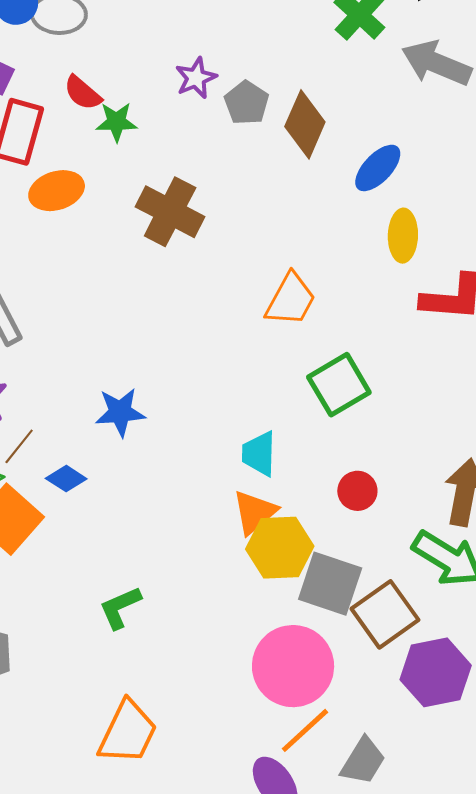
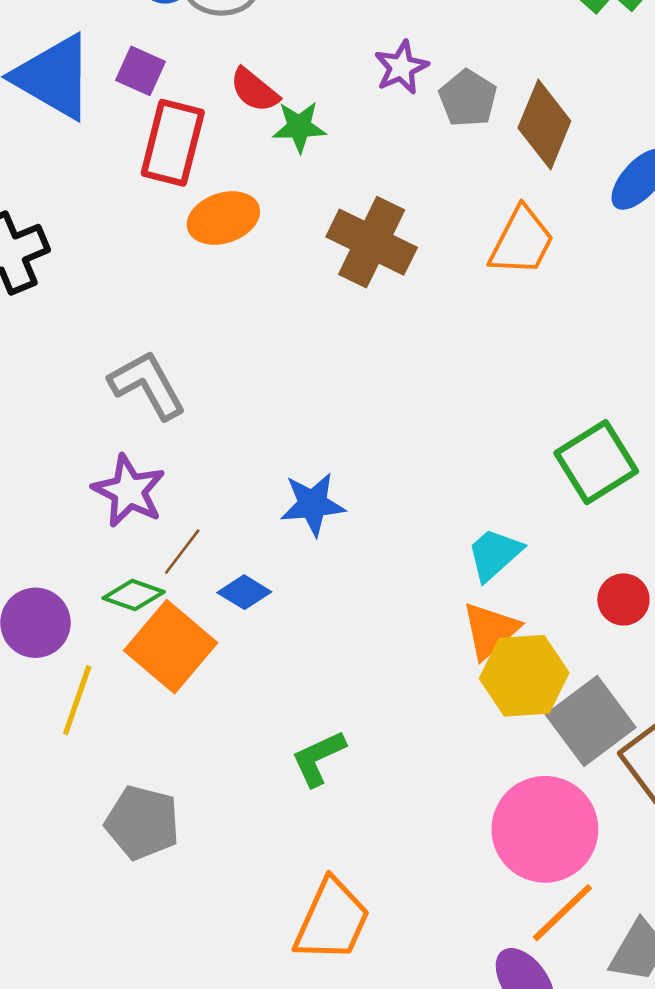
orange trapezoid: (291, 300) -> (522, 241), moved
cyan trapezoid: (259, 454) -> (494, 554), turned 48
gray square: (330, 584) -> (591, 721), turned 36

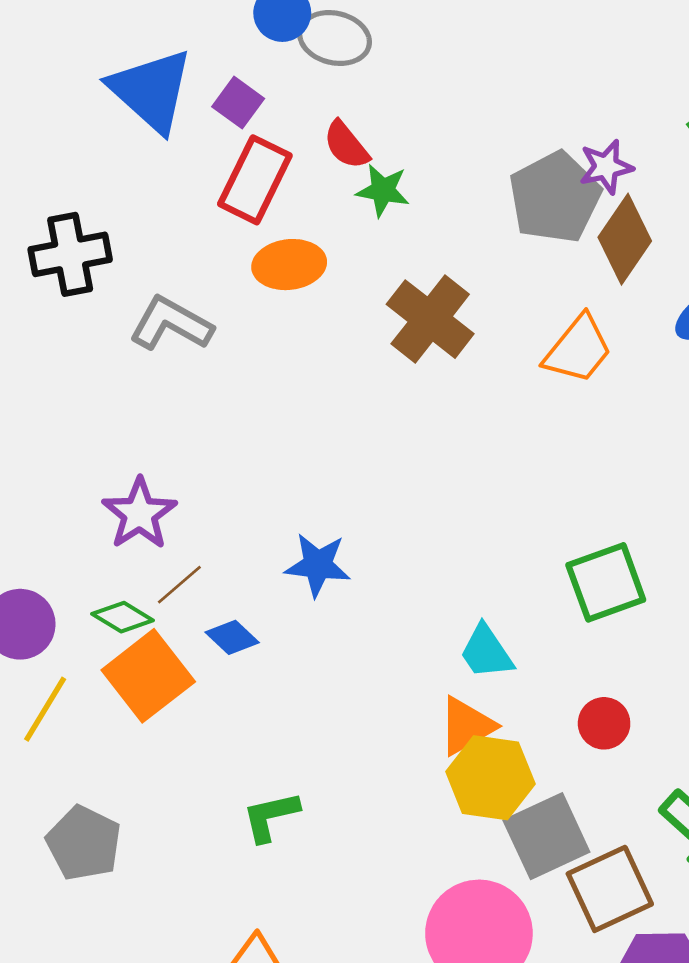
purple star: (401, 67) -> (606, 167), moved
gray pentagon: (468, 98) -> (555, 197), size x1.6
gray L-shape: (147, 385) -> (171, 324), moved, turned -44
cyan trapezoid: (494, 554) -> (486, 652), turned -94

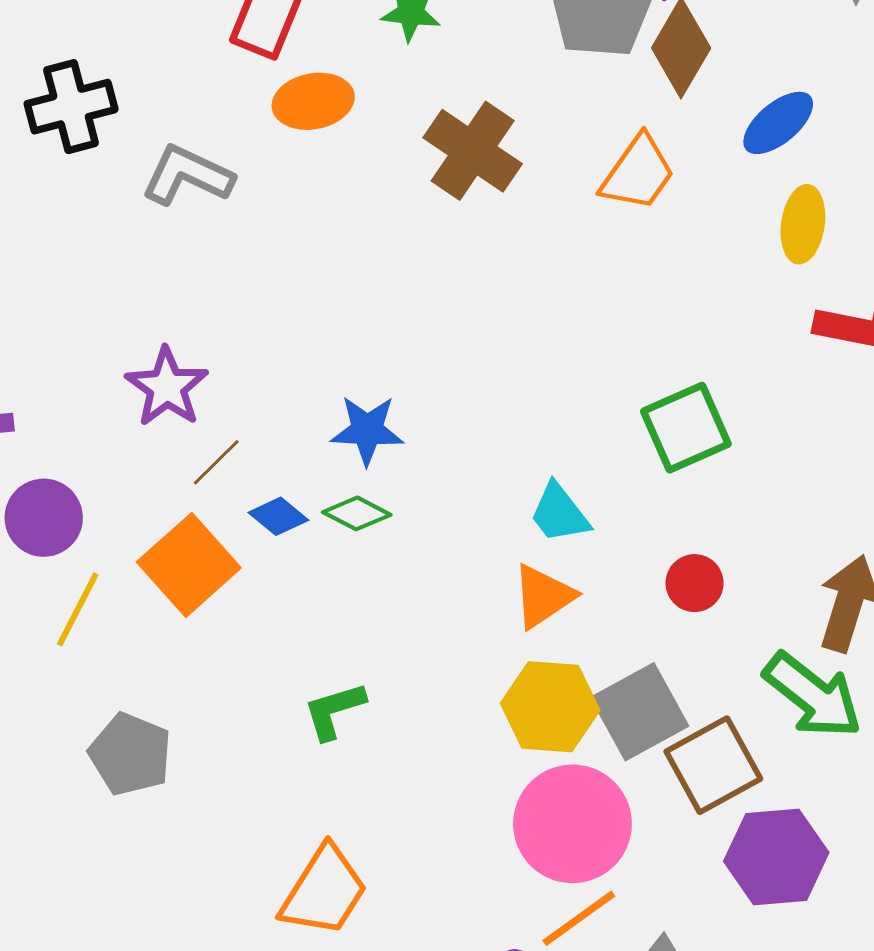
green diamond: (123, 617) -> (357, 513), moved
yellow hexagon: (490, 778) -> (550, 707), moved

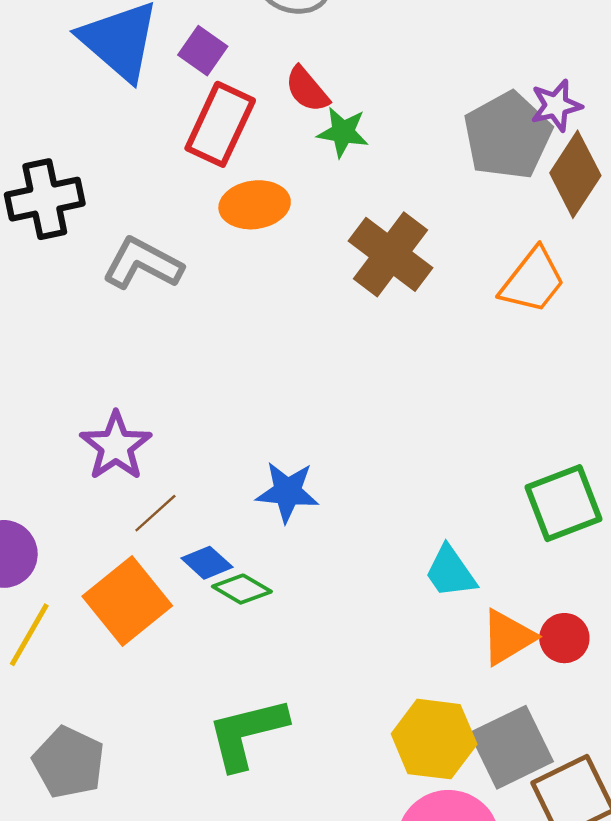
green diamond: (357, 513) -> (242, 589), moved
orange triangle: (543, 596) -> (508, 637), moved
green L-shape: (334, 711) -> (247, 733), size x1.5

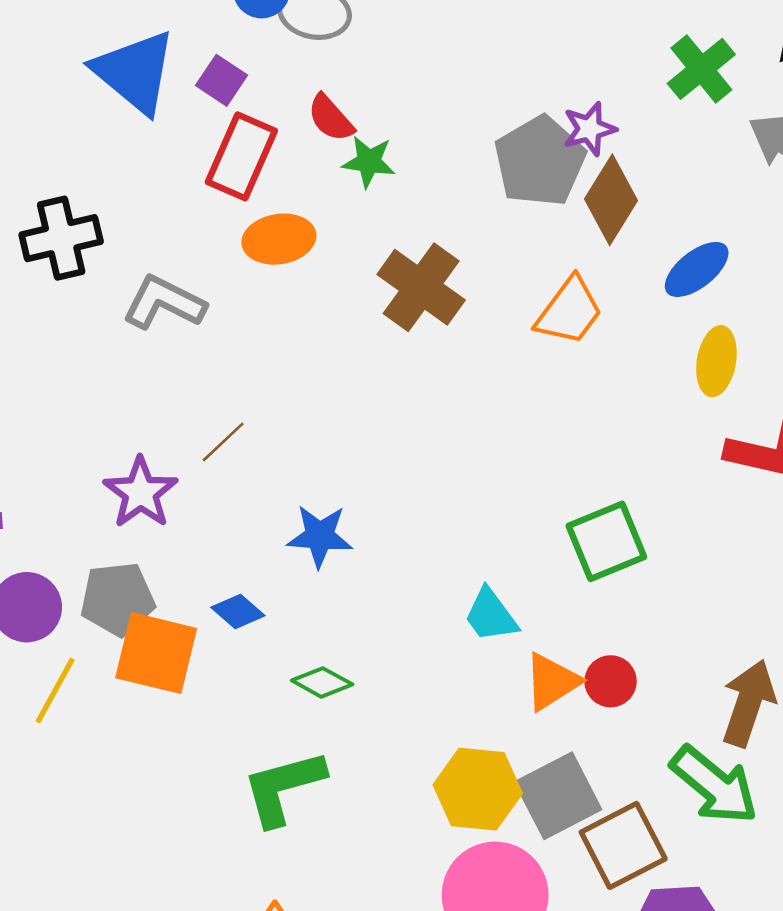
brown line: (155, 513) -> (223, 442), moved
green diamond: (242, 589) -> (322, 682), moved
orange square: (127, 601) -> (156, 653), turned -36
gray pentagon: (69, 762) -> (118, 599), moved, turned -30

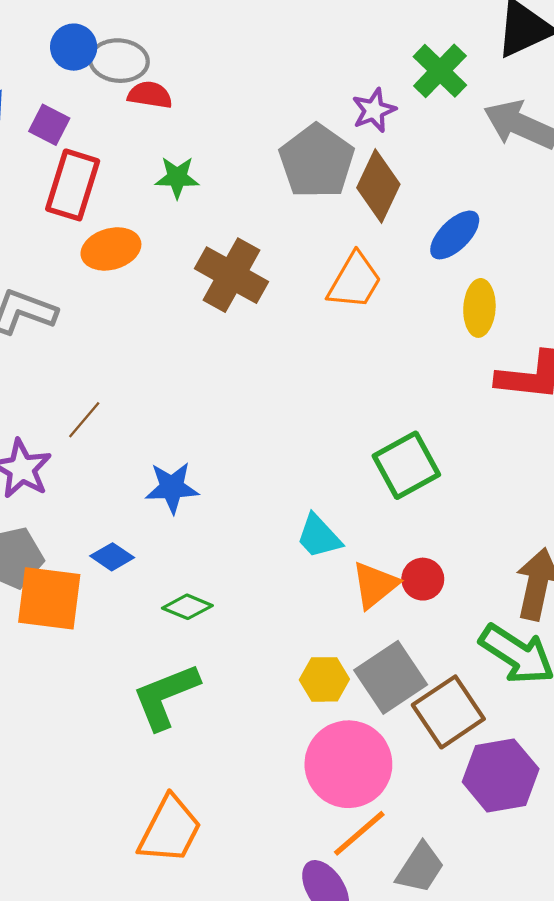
red semicircle: (331, 118) -> (150, 95), moved, turned 147
purple star: (589, 129) -> (374, 110), moved
yellow hexagon: (478, 789) -> (324, 679), size x0.7

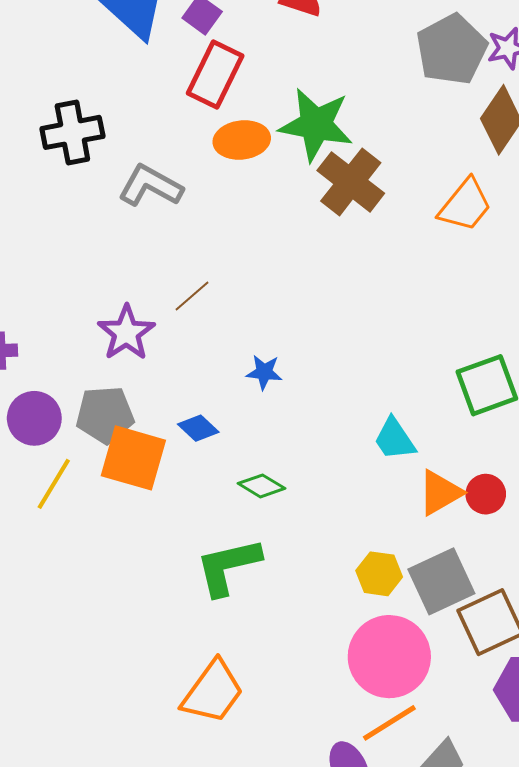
gray pentagon: (317, 161) -> (452, 50), moved
green star: (177, 177) -> (316, 125), moved, size x1.8
blue star: (172, 488) -> (264, 372), size x0.7

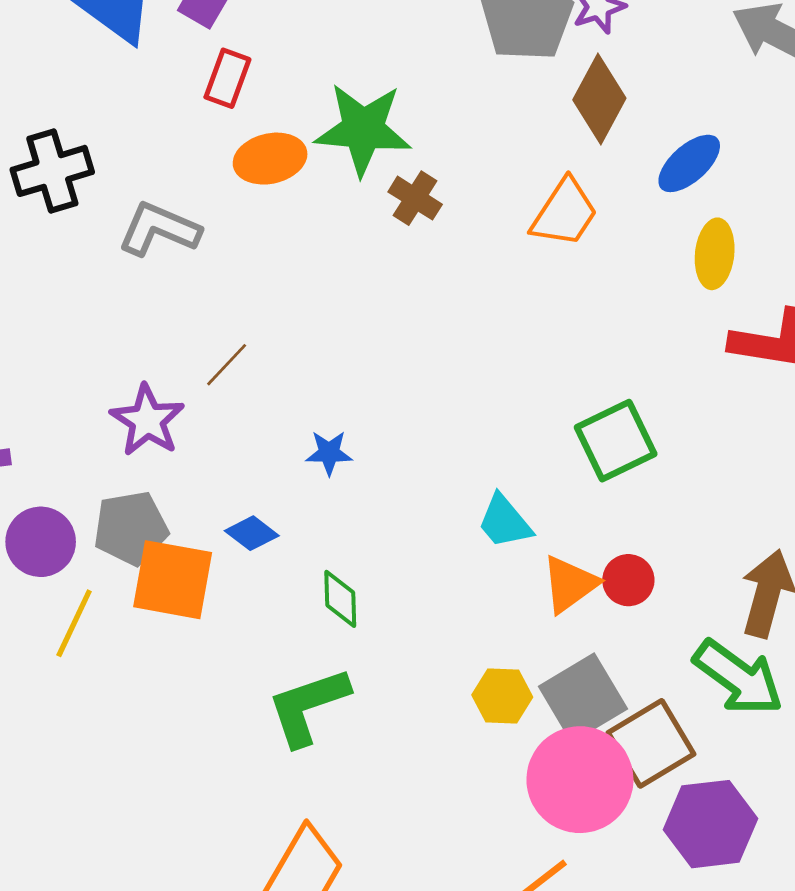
red rectangle: (215, 75) -> (227, 78), size x0.7
brown cross: (351, 182) -> (415, 198), size x0.6
green diamond: (261, 486) -> (340, 599), turned 63
pink circle: (389, 657) -> (580, 780), moved

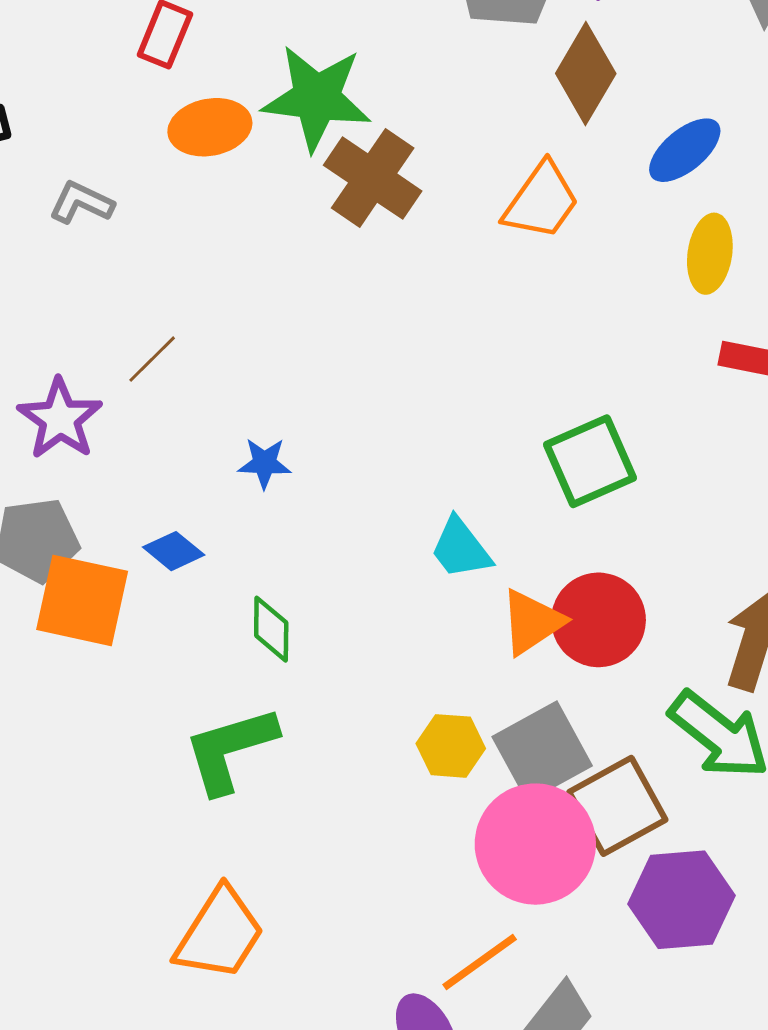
brown cross: (415, 198) -> (373, 178), size x1.6
gray L-shape: (159, 229) -> (81, 203), size x0.7
red circle: (628, 580) -> (599, 620), size x1.6

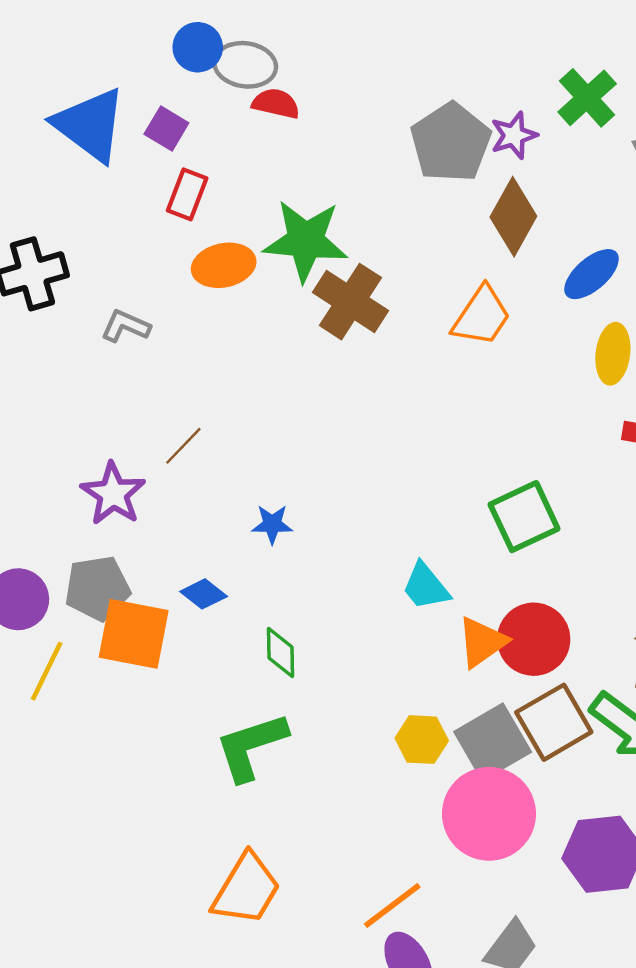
brown square: (617, 806) -> (554, 722), moved
orange line: (480, 962) -> (392, 906), moved

